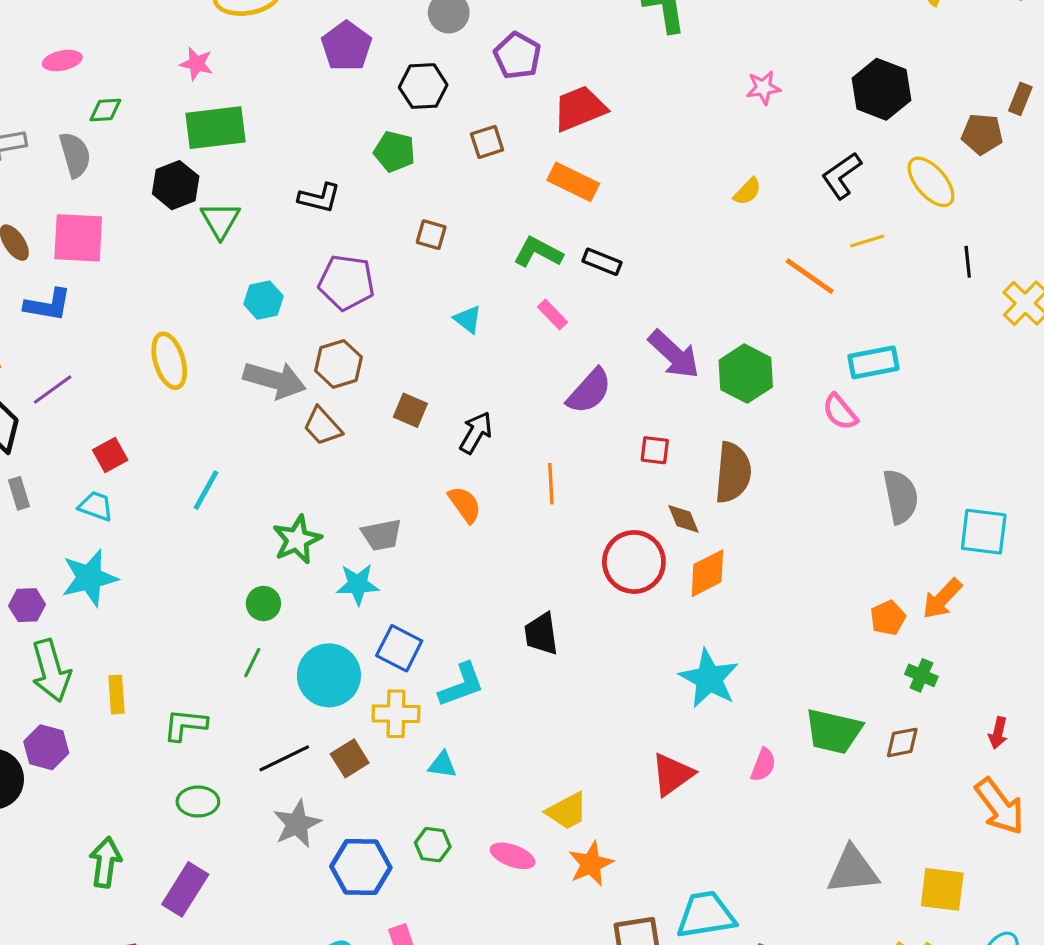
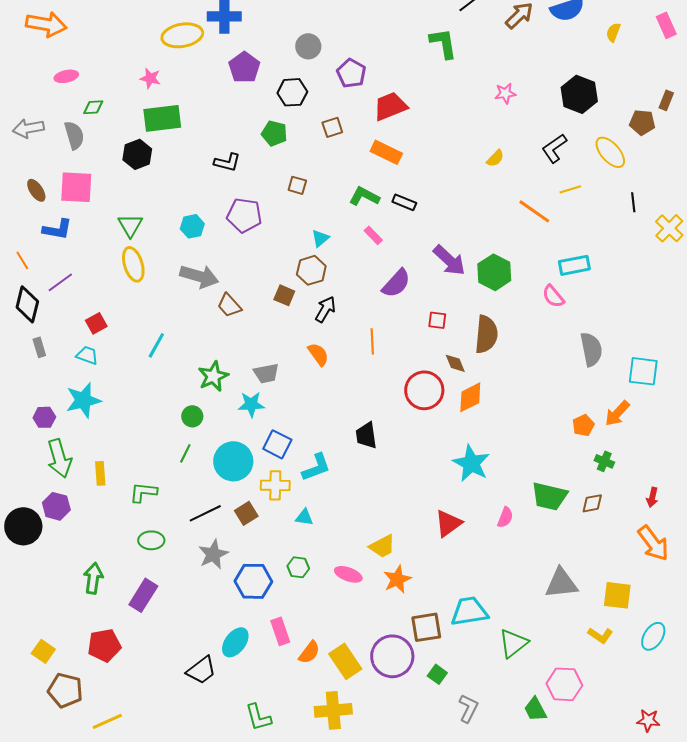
green triangle: (220, 220) -> (130, 225), moved
cyan triangle: (468, 319) -> (320, 238), turned 42
brown hexagon: (339, 364) -> (311, 270), moved

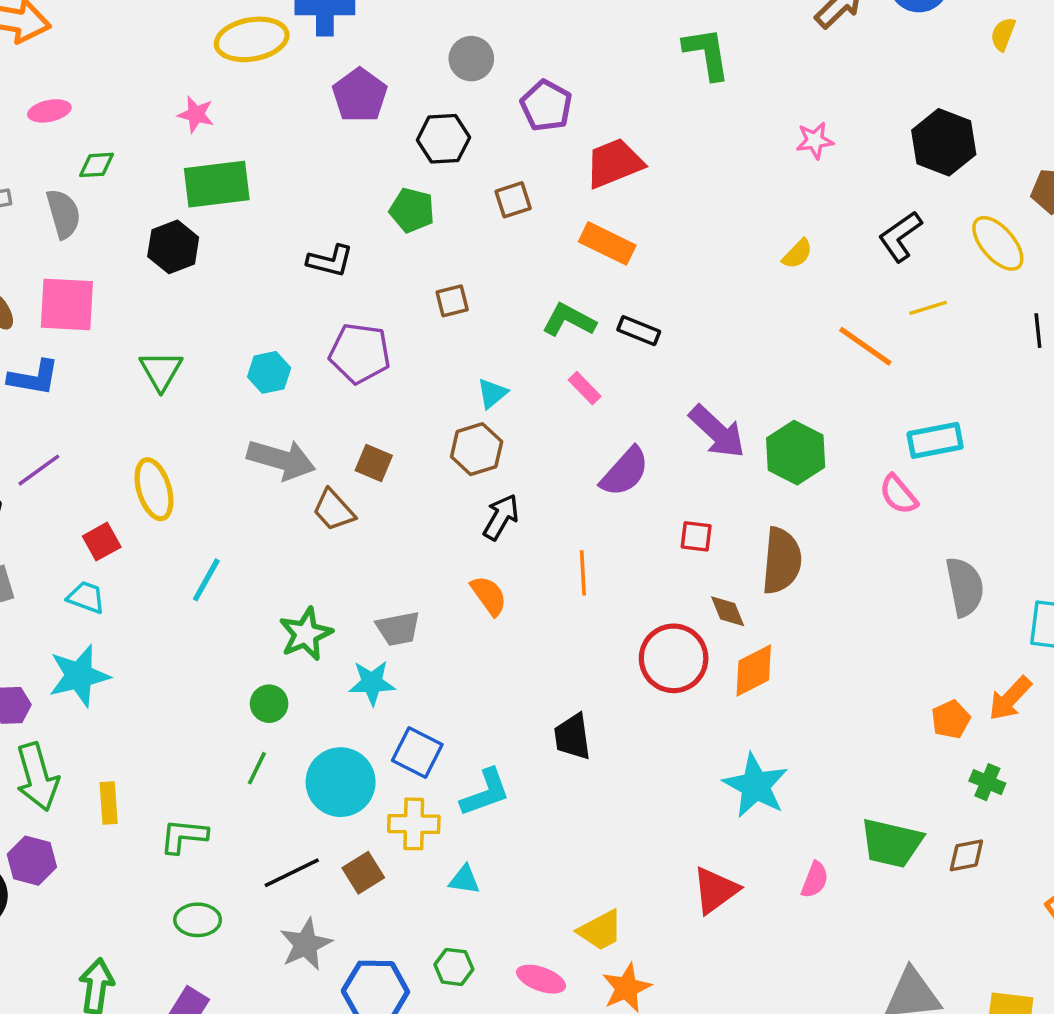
brown square: (297, 185) -> (452, 301), turned -30
yellow ellipse: (133, 264) -> (154, 489), moved
brown square: (284, 295) -> (374, 463), moved

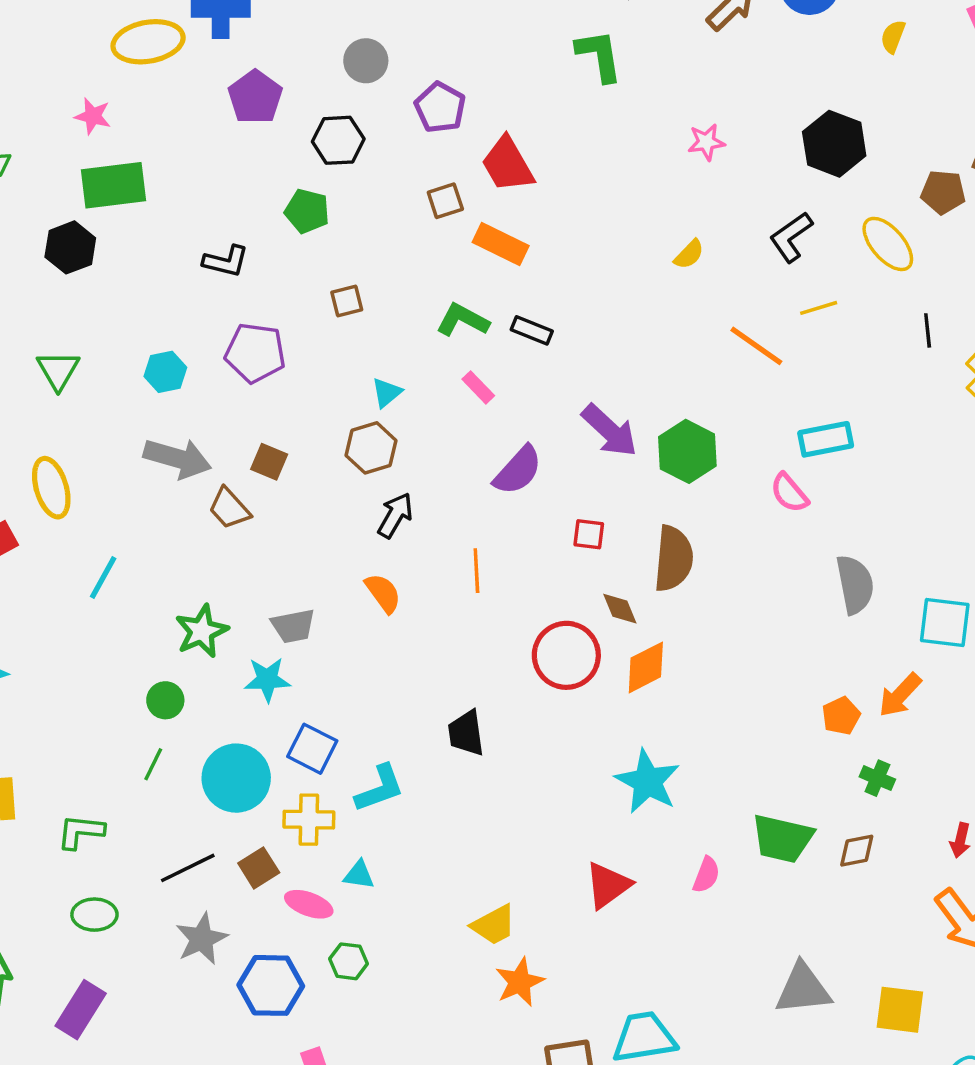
red trapezoid: (614, 163) -> (508, 164), turned -98
brown square: (513, 200) -> (445, 201), moved
pink ellipse: (541, 979) -> (309, 904), moved

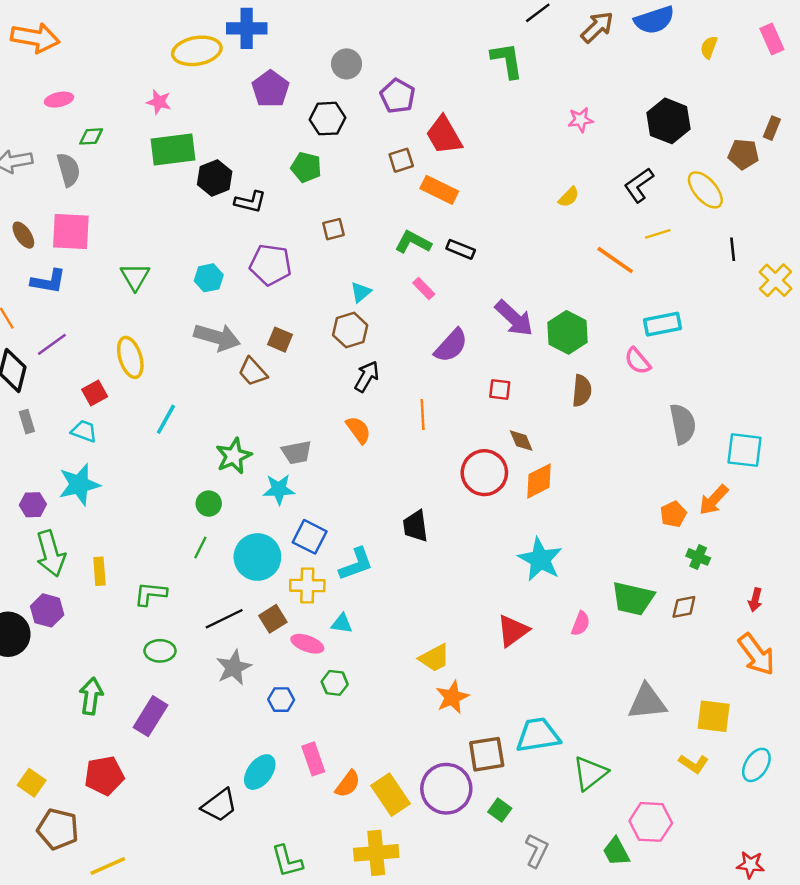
black hexagon: (70, 247) -> (215, 178), moved
brown semicircle: (673, 559) -> (582, 391), moved, size x0.7
blue hexagon: (271, 985) -> (281, 700), size x0.6

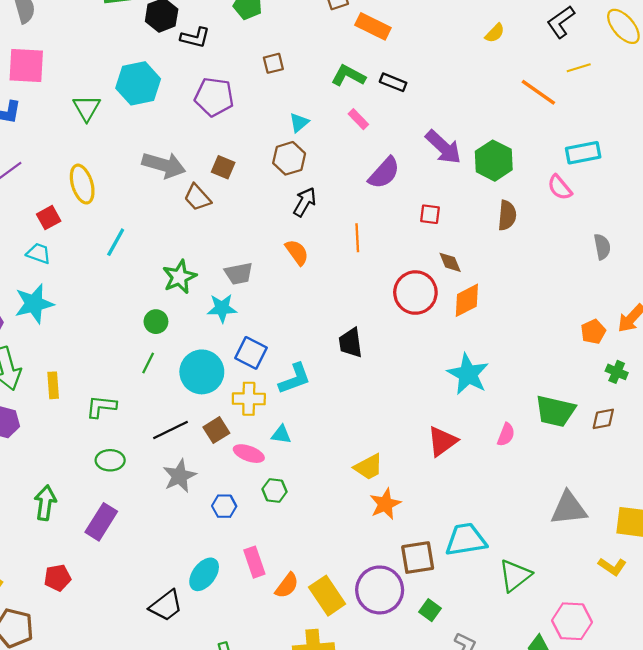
cyan hexagon: (209, 278) -> (138, 83), moved, size x1.6
gray semicircle: (683, 424) -> (602, 247), size x0.7
red pentagon: (104, 776) -> (58, 578), size x0.7

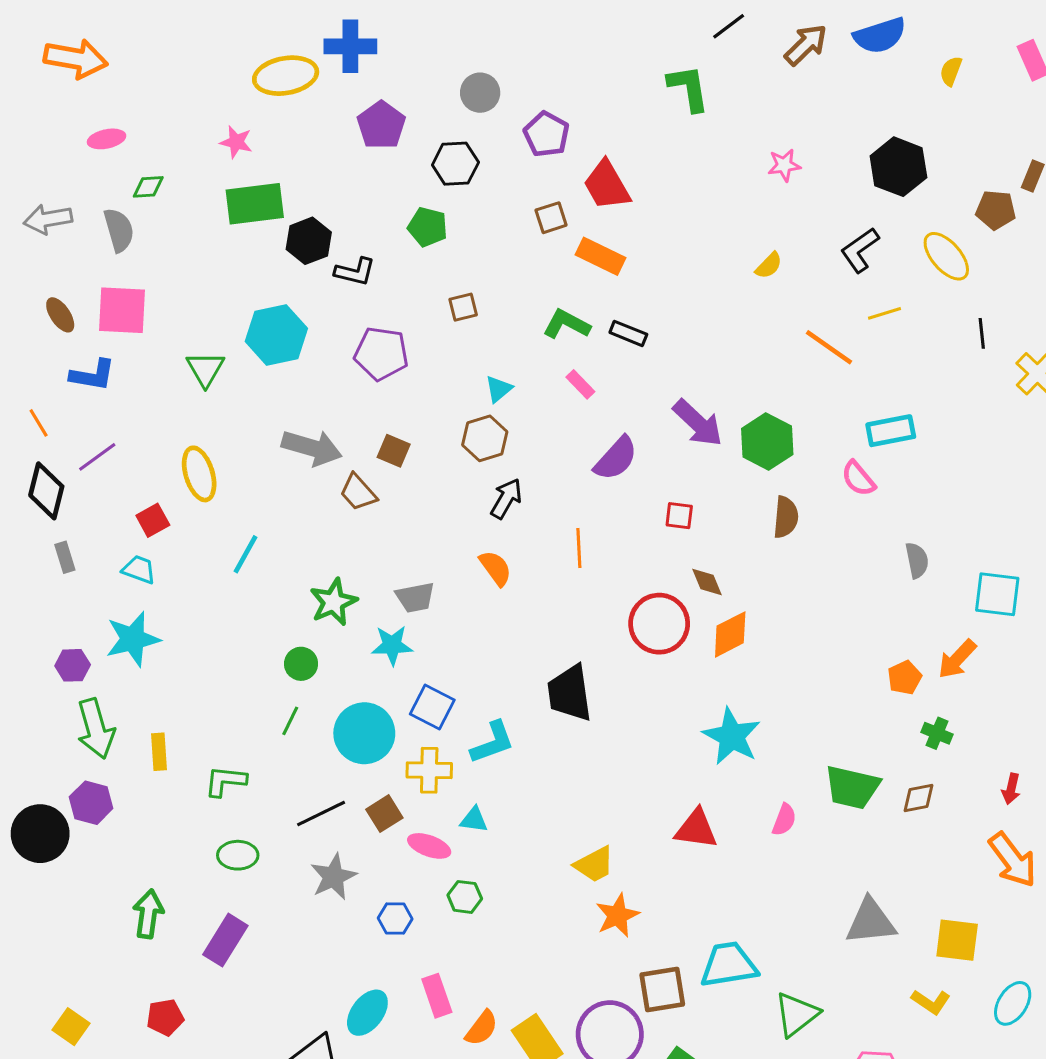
black trapezoid: (351, 343) -> (570, 693), size x1.4
red triangle: (442, 441) -> (696, 829), turned 44

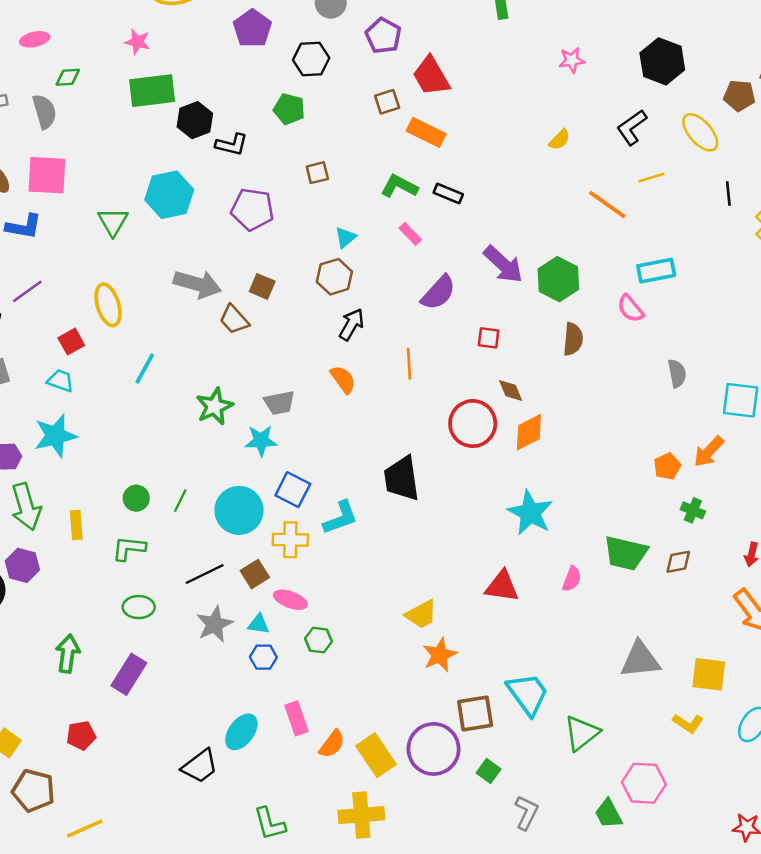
green circle: (301, 664) -> (136, 498), moved
cyan triangle: (474, 820) -> (259, 624), moved
cyan trapezoid: (729, 965) -> (528, 694), turned 63

